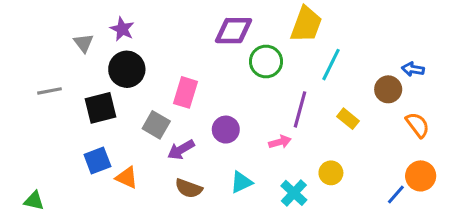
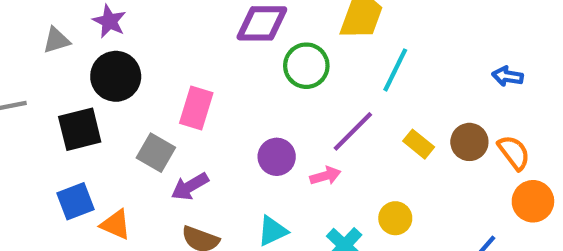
gray triangle: (84, 43) -> (56, 40), turned 50
brown circle: (388, 89) -> (469, 142), moved
purple line: (300, 109) -> (353, 131), turned 30
purple circle: (226, 130) -> (277, 157), moved
orange circle: (421, 176) -> (533, 201), moved

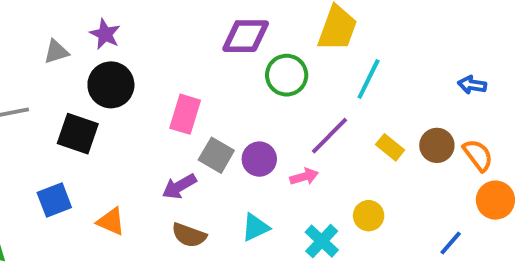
black square: (80, 129) -> (78, 134), turned 33
gray square: (156, 153) -> (216, 155), moved
blue square: (75, 201) -> (54, 200), moved

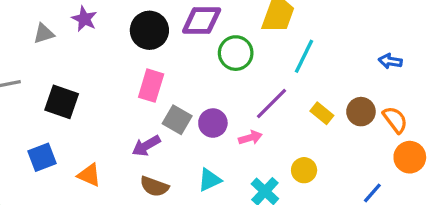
black circle: (111, 85) -> (149, 30), moved

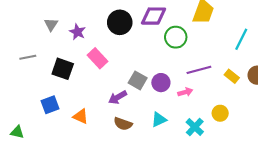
purple star: (84, 19) -> (77, 32), moved
gray triangle: (44, 34) -> (51, 24), turned -40
cyan line: (304, 56) -> (241, 39), moved
pink rectangle: (151, 86) -> (98, 58), moved, turned -60
purple line: (271, 103) -> (199, 70), turned 30

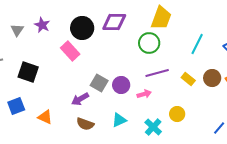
purple star: (77, 32) -> (42, 25), moved
green circle: (176, 37) -> (149, 43), moved
pink rectangle: (98, 58) -> (70, 51), moved

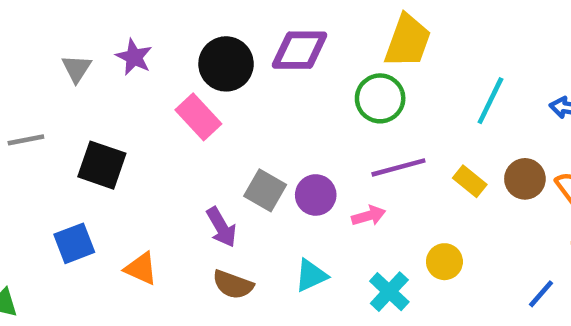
purple arrow: (80, 99) -> (221, 227), turned -90

